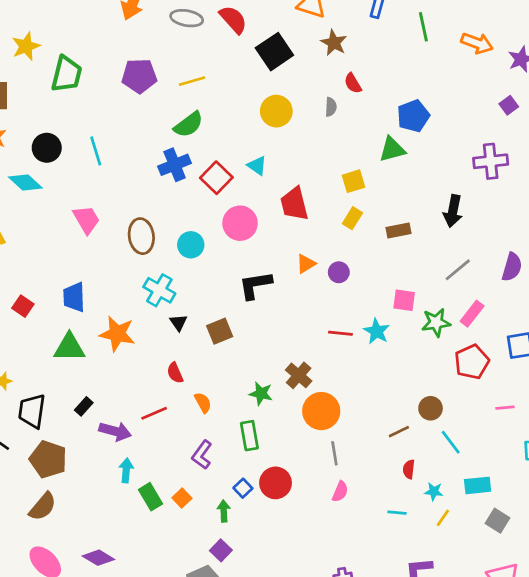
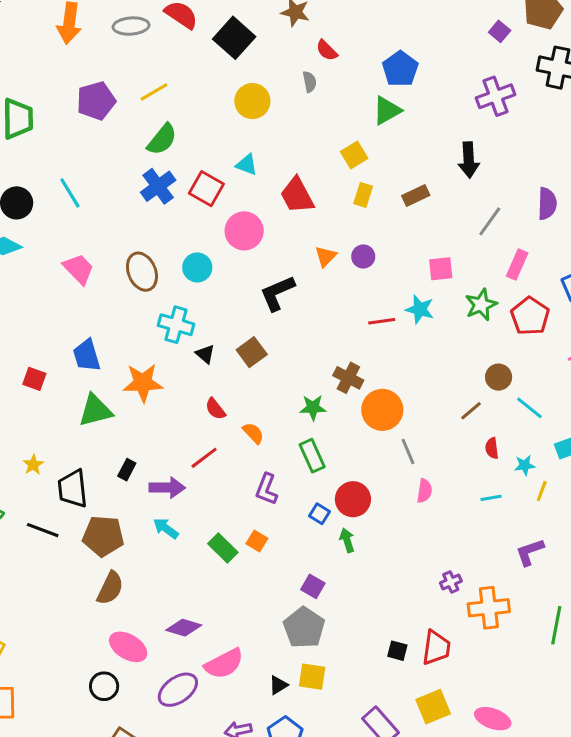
green star: (436, 322) -> (481, 305), moved
cyan arrow: (126, 470) -> (166, 528), moved, turned -45
green arrow: (224, 511) -> (347, 540), moved

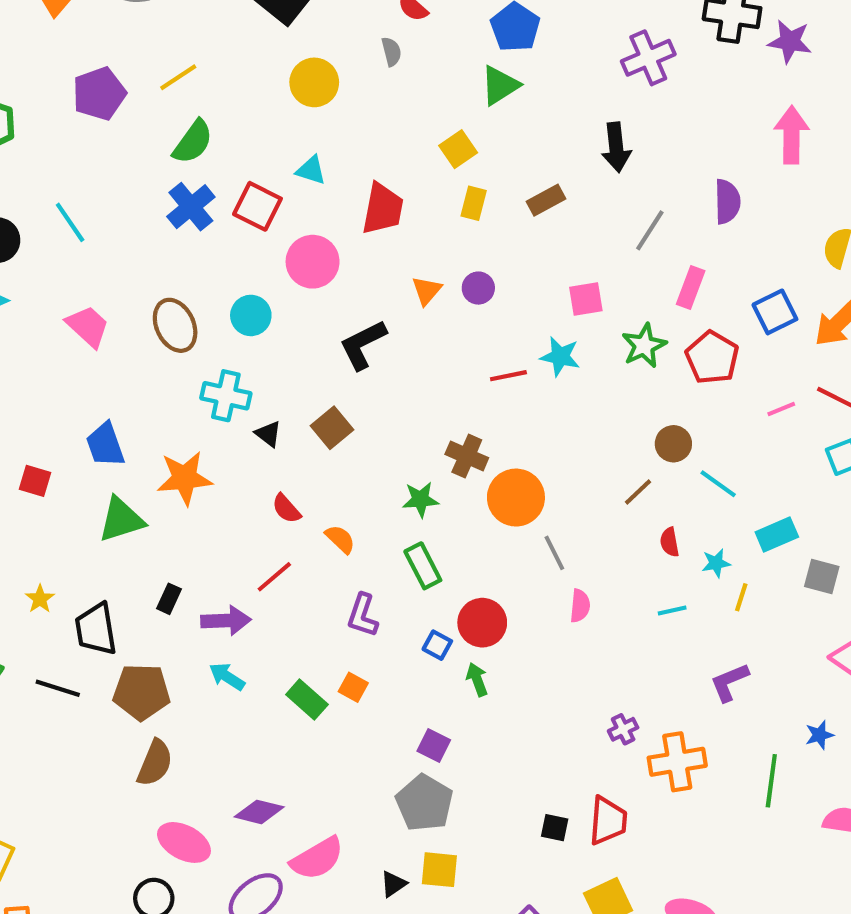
red trapezoid: (297, 195) -> (383, 209), turned -138

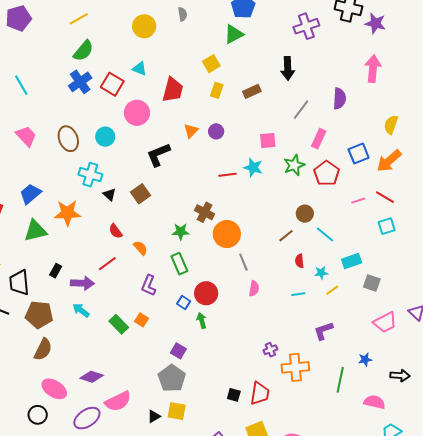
purple pentagon: (99, 94) -> (18, 18), moved
blue trapezoid: (105, 445) -> (30, 194), turned 65
yellow line: (741, 597) -> (332, 290), turned 32

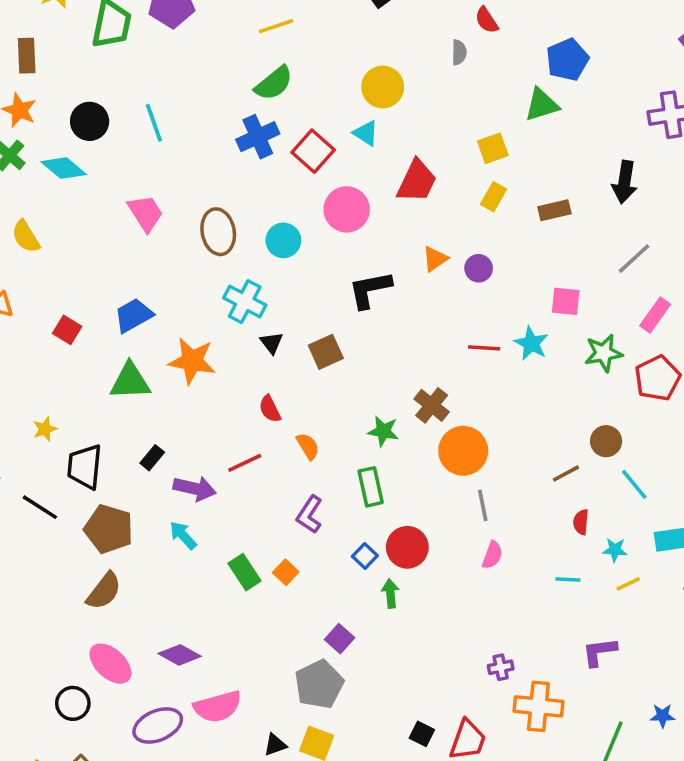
yellow circle: (144, 26) -> (383, 87), moved

